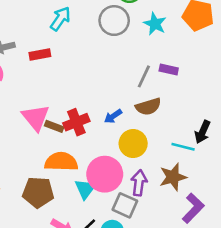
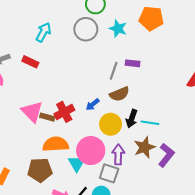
red rectangle: (40, 54) -> (30, 62), turned 42
black arrow: (202, 132) -> (132, 119), moved
purple L-shape: (193, 208) -> (166, 155), moved

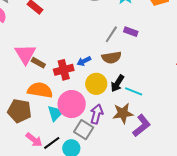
red cross: (64, 112) -> (64, 70), moved

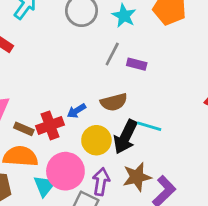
gray line: (111, 34) -> (112, 54), moved
brown rectangle: (38, 63) -> (24, 129), moved
black arrow: (117, 83) -> (125, 137), size x1.4
cyan line: (134, 91) -> (149, 126), moved

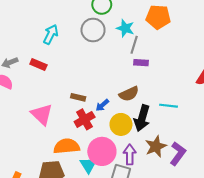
gray line: (112, 54) -> (134, 45), moved
cyan line: (149, 126) -> (168, 106), moved
brown rectangle: (24, 129) -> (78, 97), moved

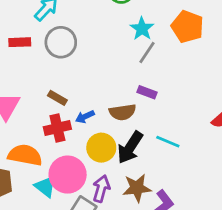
gray circle: (93, 30) -> (61, 42), moved
purple rectangle: (141, 63) -> (147, 92), moved
red rectangle: (38, 64) -> (20, 42), turned -42
cyan triangle: (88, 165) -> (45, 187), turned -36

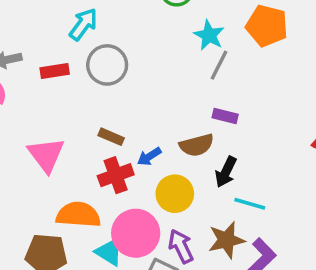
cyan line: (168, 142) -> (250, 204), moved
black arrow: (130, 147) -> (226, 172), moved, size x0.7
purple arrow: (101, 189) -> (181, 246), turned -35

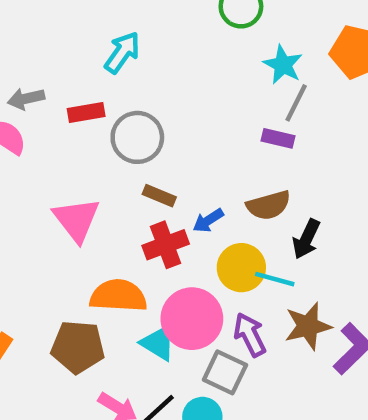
gray circle: (107, 65) -> (137, 137), moved
purple rectangle: (225, 116) -> (278, 138), moved
cyan line: (250, 204) -> (275, 279), moved

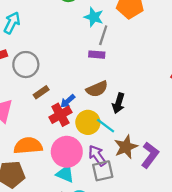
brown rectangle: (159, 196) -> (41, 92), turned -49
red cross: (166, 245) -> (60, 115), moved
cyan line: (275, 279) -> (106, 126), turned 30
cyan triangle: (158, 343) -> (65, 174), moved
gray square: (225, 372) -> (103, 171), moved, turned -30

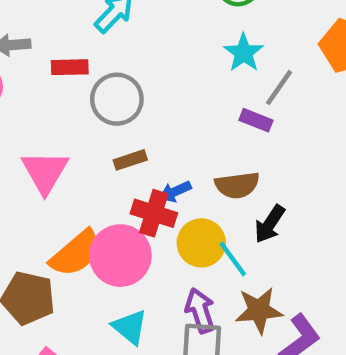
cyan star: (94, 17) -> (244, 53), moved
red cross: (60, 115) -> (154, 213), turned 30
orange semicircle: (28, 146) -> (75, 253), turned 128
pink circle: (67, 152) -> (120, 256), moved

